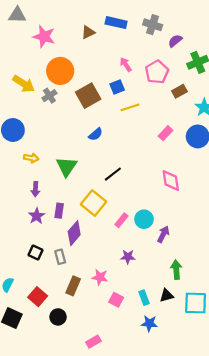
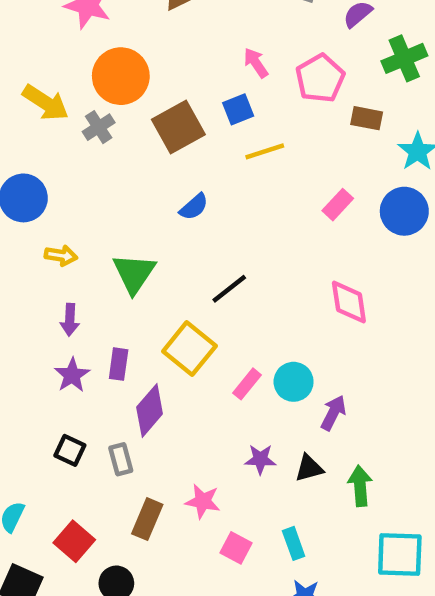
brown rectangle: (179, 91) -> (367, 118), turned 40
black triangle: (167, 295) -> (309, 468), moved

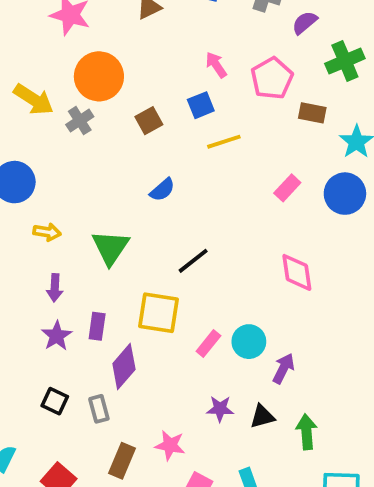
brown square: (178, 127) -> (149, 121), size x0.6
yellow square: (189, 349) -> (159, 313), turned -30

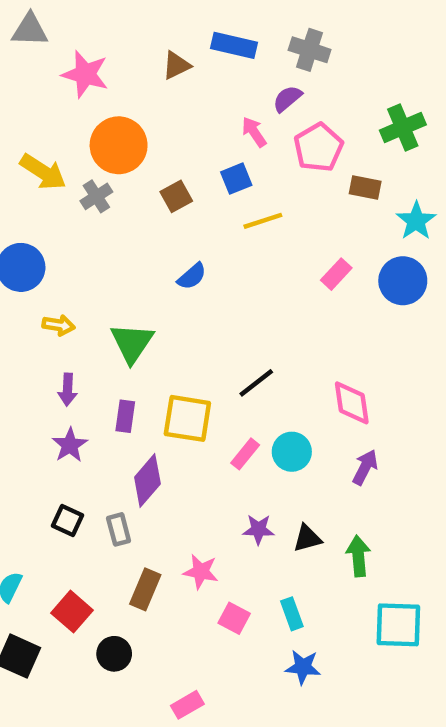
purple semicircle: (305, 23) -> (287, 99), moved
black line: (193, 261) -> (256, 383), moved
pink diamond: (297, 272) -> (352, 403), moved
purple rectangle: (97, 326) -> (125, 416), moved
purple arrow: (283, 368) -> (365, 467), moved

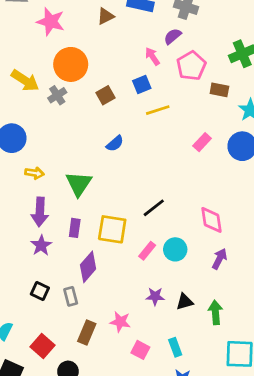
purple arrow: (68, 390) -> (40, 212), size x1.5

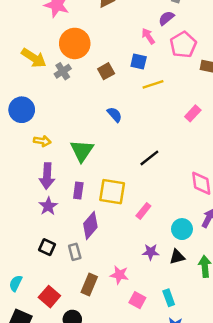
blue square: (142, 85) -> (139, 62), turned 35
blue semicircle: (115, 144) -> (114, 115), turned -91
black line: (154, 208) -> (149, 158), moved
cyan circle: (175, 249) -> (182, 229), moved

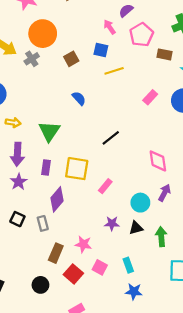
red square: (49, 297) -> (73, 274), moved

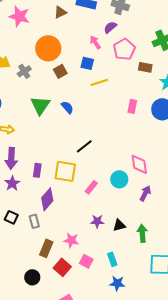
orange circle: (43, 34) -> (48, 48), moved
pink rectangle: (150, 97) -> (132, 106), turned -32
green triangle: (49, 131) -> (40, 105), moved
black line: (111, 138) -> (84, 146), moved
cyan circle: (140, 203) -> (119, 179), moved

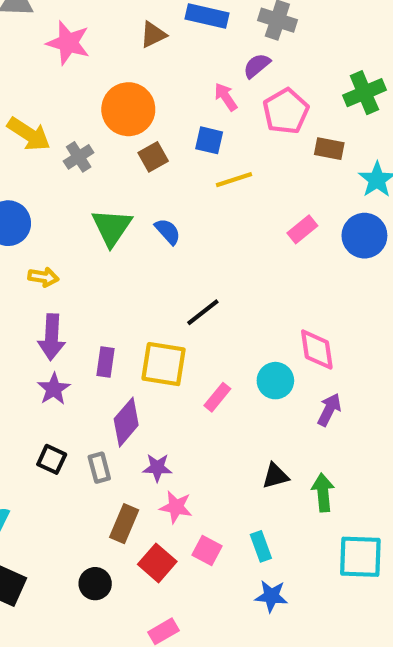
pink rectangle: (132, 106) -> (302, 229), turned 40
purple star: (97, 221) -> (157, 468), moved

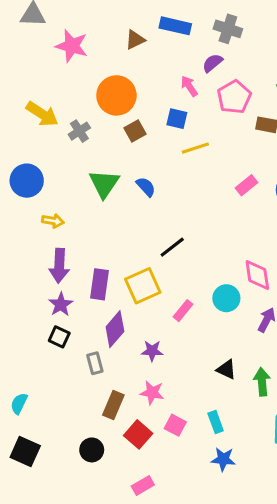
purple rectangle: (106, 362) -> (99, 284), size x1.4
yellow square: (164, 364) -> (143, 286), turned -33
black square: (52, 459) -> (59, 337), moved
purple star: (157, 468) -> (152, 351), moved
black triangle: (275, 476) -> (226, 369), turned 40

